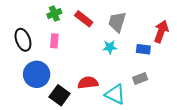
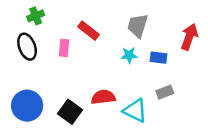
green cross: (54, 14) -> (36, 16), moved
red rectangle: (84, 19) -> (89, 31), moved
blue rectangle: (143, 49) -> (159, 58), moved
blue circle: (37, 74) -> (27, 106), moved

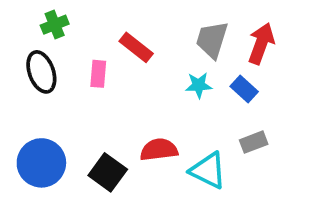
red arrow: (189, 37) -> (261, 44), moved
blue rectangle: (159, 58) -> (244, 89), turned 35

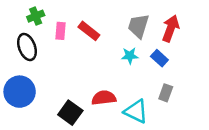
pink rectangle: (98, 74) -> (60, 31), moved
gray rectangle: (254, 142) -> (166, 93), turned -49
blue circle: (41, 163) -> (20, 92), moved

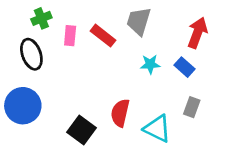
gray trapezoid: (138, 26) -> (139, 21), moved
red semicircle: (104, 98) -> (120, 113), turned -70

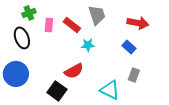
gray trapezoid: (139, 21) -> (97, 15), turned 145
red arrow: (197, 33) -> (138, 23), turned 80
cyan star: (150, 64) -> (88, 45), moved
red semicircle: (120, 113) -> (74, 71), moved, turned -132

